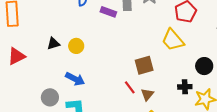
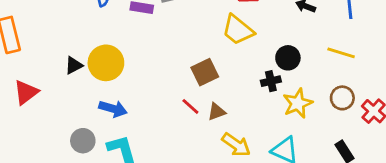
yellow circle: (76, 46) -> (106, 63), size x1.6
black cross: (185, 87) -> (271, 81), moved
brown triangle: (147, 94) -> (217, 112), turned 40

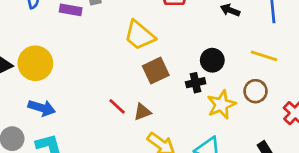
yellow trapezoid: (238, 30) -> (139, 35), moved
brown square: (205, 72) -> (156, 71), moved
brown circle: (342, 98) -> (256, 91), moved

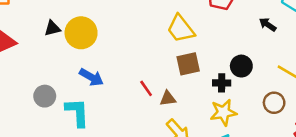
yellow star: (221, 105) -> (223, 112), moved
blue arrow: (42, 108) -> (91, 77), moved

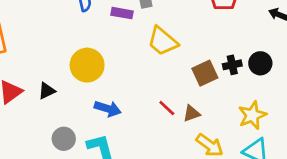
black triangle: (52, 28) -> (47, 91), moved
yellow trapezoid: (181, 29) -> (163, 41), moved
black cross: (222, 83) -> (232, 65), moved

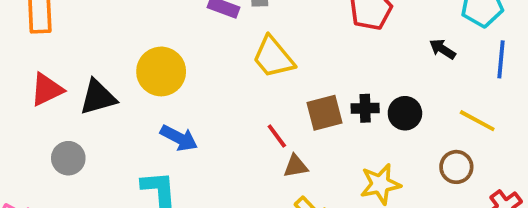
black triangle: (47, 91) -> (98, 97), size x1.5
red line: (167, 108) -> (277, 136), moved
gray circle: (64, 139) -> (68, 158), moved

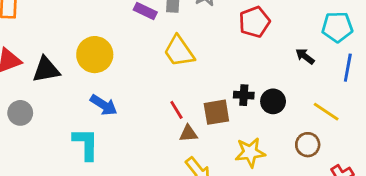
brown square: (325, 113) -> (216, 112), moved

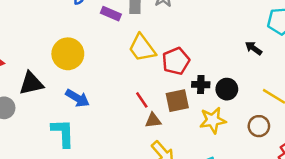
red pentagon: (254, 22) -> (176, 61), moved
black triangle: (46, 70) -> (31, 83), moved
yellow star: (250, 152) -> (213, 120), moved

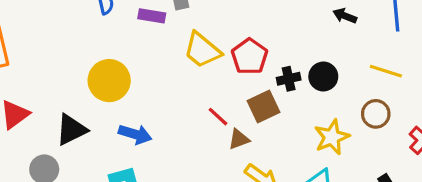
yellow star: (213, 120) -> (332, 137), moved

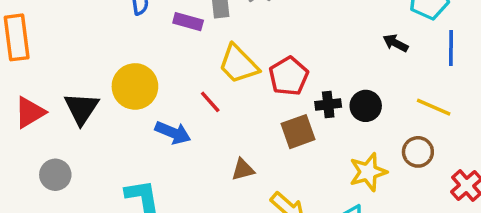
red line: (218, 117) -> (210, 102), moved
black triangle: (71, 130) -> (82, 108), moved, turned -36
blue arrow: (135, 134) -> (173, 133), moved
brown triangle: (239, 139) -> (243, 170), moved

